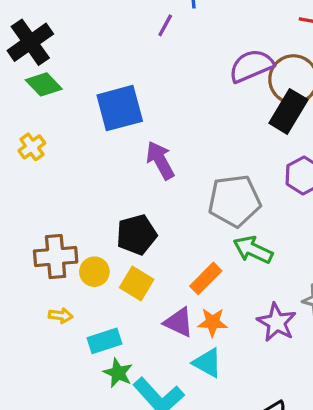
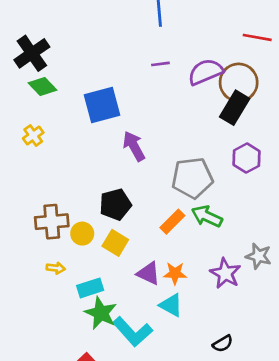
purple line: (165, 25) -> (160, 64), moved, turned 54
orange rectangle: (206, 278) -> (172, 222), moved
green star: (118, 373) -> (101, 313), size x1.4

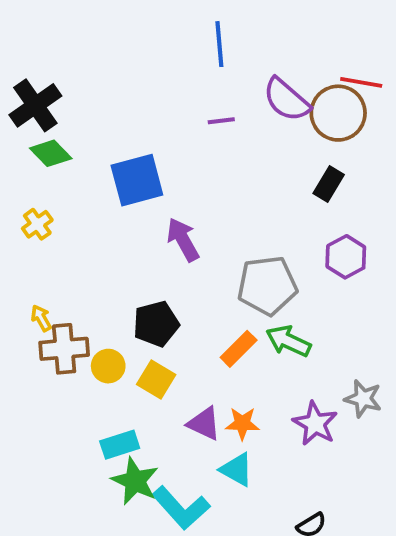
purple semicircle: (205, 72) -> (286, 100), moved, turned -116
brown circle: (239, 82) -> (338, 113), moved
black rectangle: (235, 108) -> (329, 184), size x0.7
yellow arrow: (56, 268) -> (41, 318), moved, turned -126

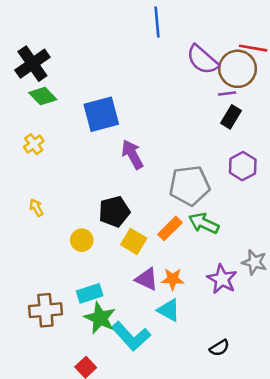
purple line: (221, 121) -> (227, 93), moved
brown cross: (64, 349) -> (45, 310), moved
yellow square: (156, 379) -> (134, 241), moved

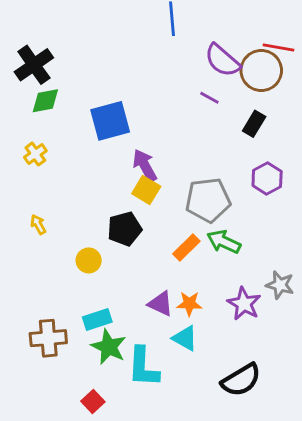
purple line: (227, 93) -> (209, 98), moved, turned 36
green diamond: (43, 96) -> (45, 101), turned -56
yellow square: (134, 241) -> (146, 190), moved
cyan L-shape: (131, 336) -> (143, 367), turned 45
black semicircle: (219, 348) -> (241, 380), size x1.8

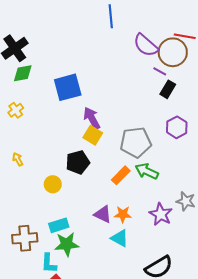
purple line: (209, 98) -> (160, 71), moved
green star: (109, 347) -> (67, 244), turned -30
cyan L-shape: (143, 367) -> (49, 263), moved, size x0.7

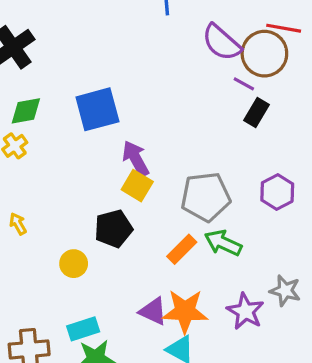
green diamond: (23, 73) -> (26, 111), moved
purple hexagon: (177, 127) -> (277, 192), moved
orange star: (123, 214) -> (185, 311), size x1.6

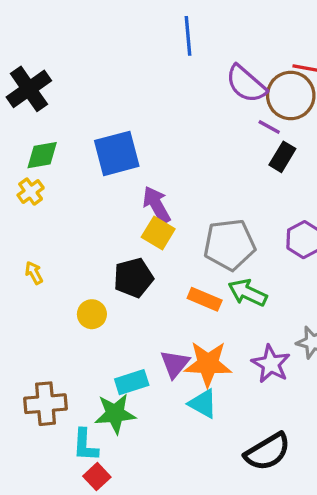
orange rectangle: (182, 249) -> (205, 299), turned 68
purple triangle: (153, 311) -> (175, 364), turned 44
cyan rectangle: (83, 329) -> (132, 382), moved

